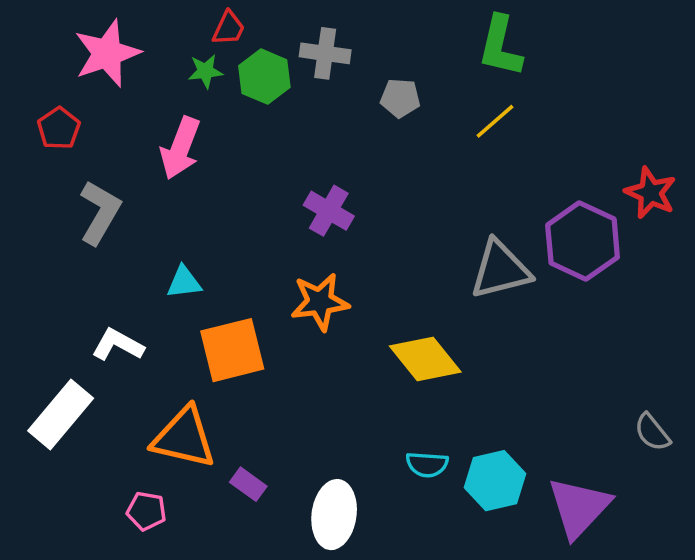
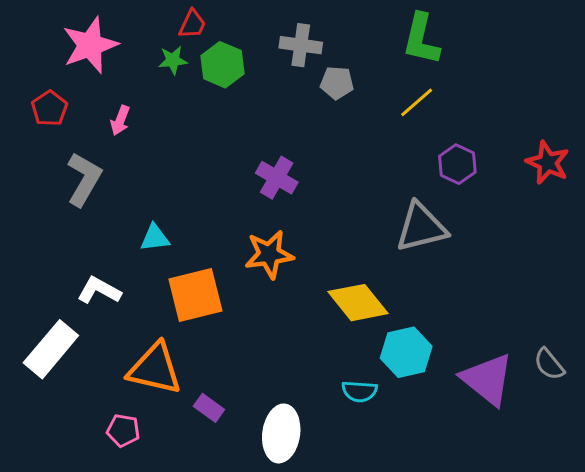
gray cross: (325, 53) -> (301, 45), moved
pink arrow: (180, 148) -> (120, 120), moved, size x0.6
purple hexagon: (583, 241) -> (457, 164), moved, size x0.6
cyan hexagon: (495, 481) -> (406, 352), moved
purple triangle: (579, 507) -> (487, 379), moved, turned -34

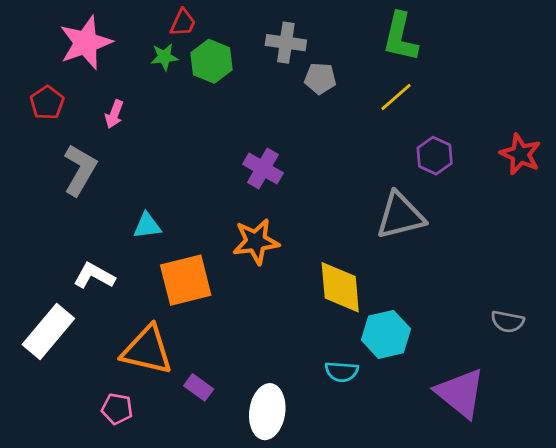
yellow diamond: (358, 303) -> (340, 287), turned 34
gray semicircle: (549, 364) -> (508, 322), moved, turned -40
purple triangle: (487, 379) -> (460, 393), moved

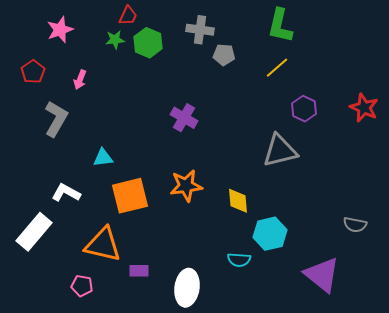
pink star: (86, 43) -> (60, 30), size x0.7
orange star: (256, 241) -> (186, 186), moved
yellow diamond: (340, 287) -> (238, 201), size x0.7
purple rectangle: (199, 387) -> (139, 271), turned -36

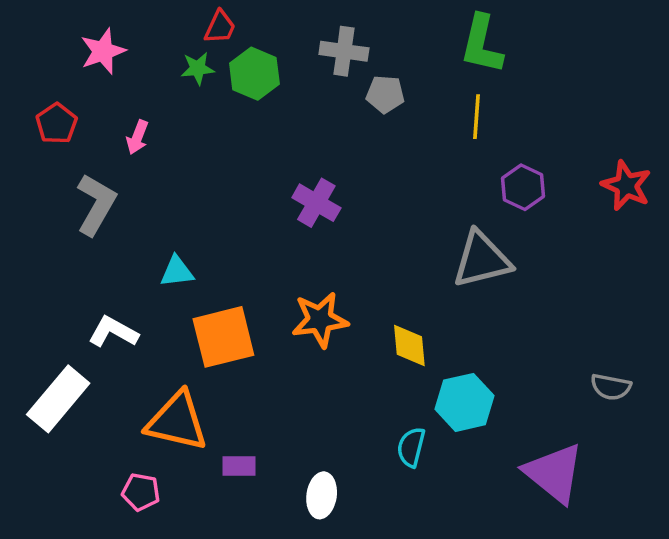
yellow line: (277, 68) -> (477, 117), turned -45
cyan semicircle: (239, 260) -> (411, 447), turned 100
white ellipse: (187, 288) -> (322, 495), size x0.7

